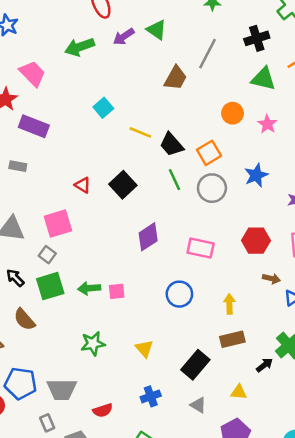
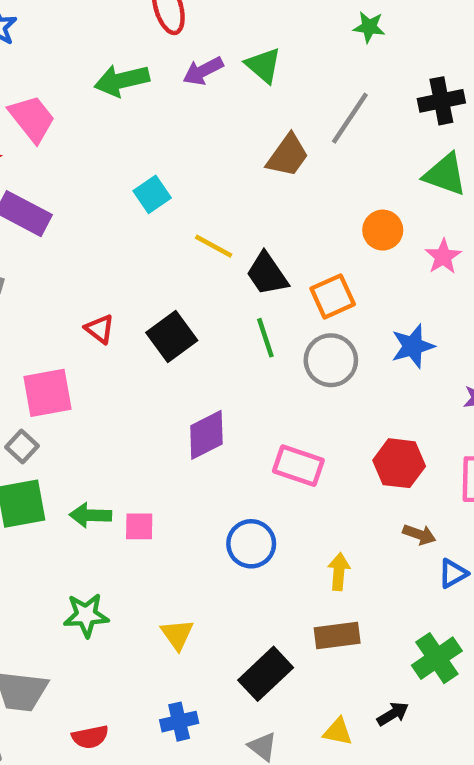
black arrow: (264, 365) -> (393, 714), moved

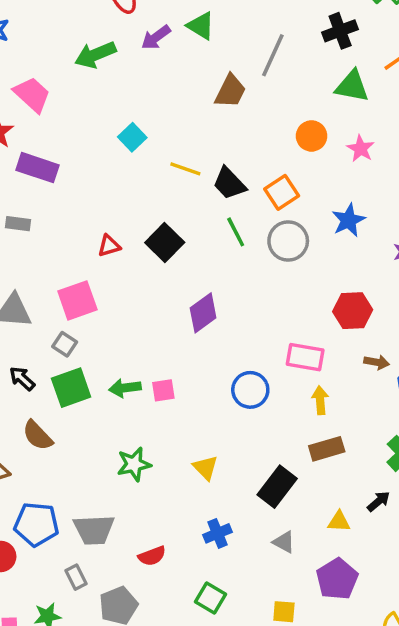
red triangle: (100, 329) -> (109, 246), turned -45
pink rectangle: (298, 466) -> (305, 357), moved

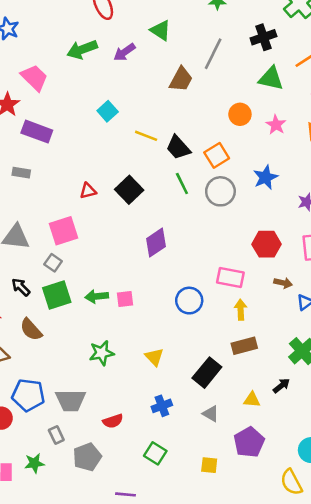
purple arrow: (156, 37) -> (125, 52), moved

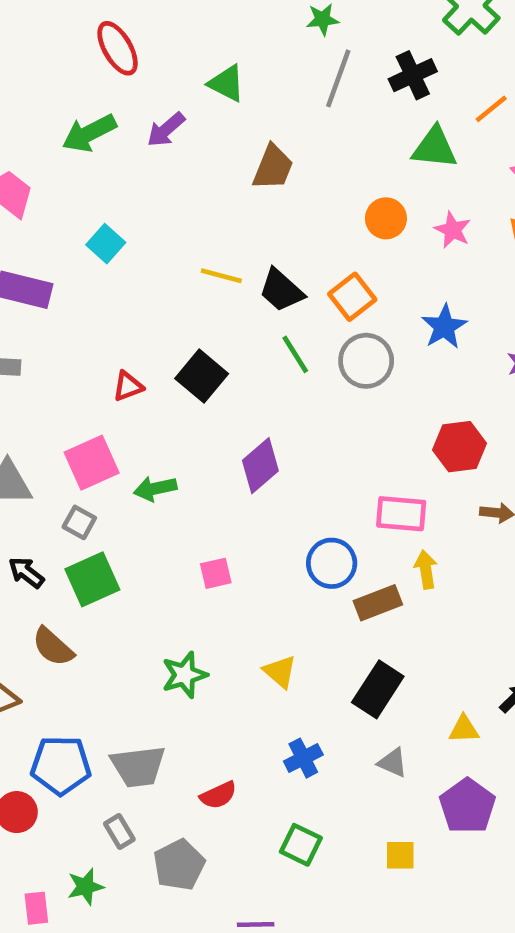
gray line: (213, 54) -> (338, 78), moved
cyan square: (108, 111) -> (106, 244), moved
green arrow: (97, 296) -> (155, 489), moved
brown rectangle: (244, 346) -> (378, 603), moved

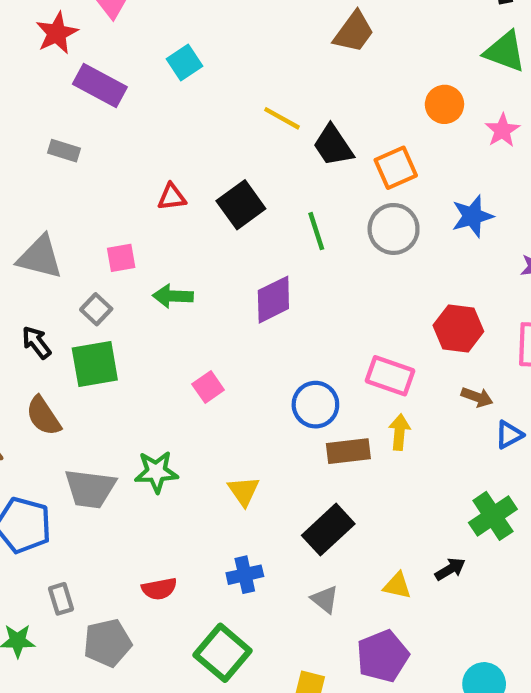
green line: (295, 354) -> (316, 231), moved
pink square: (92, 463) -> (121, 258), size x0.6
pink square: (216, 573) -> (208, 387), turned -36
gray trapezoid: (138, 766) -> (90, 489), moved
green square: (301, 845) -> (223, 653), size x1.4

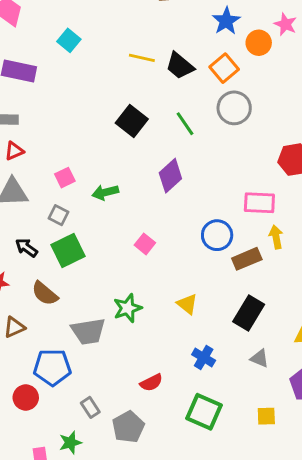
orange circle: (444, 104) -> (259, 43), moved
red triangle: (172, 197) -> (14, 151), moved
blue star: (472, 216) -> (226, 21), moved
blue cross: (245, 575) -> (204, 358), turned -30

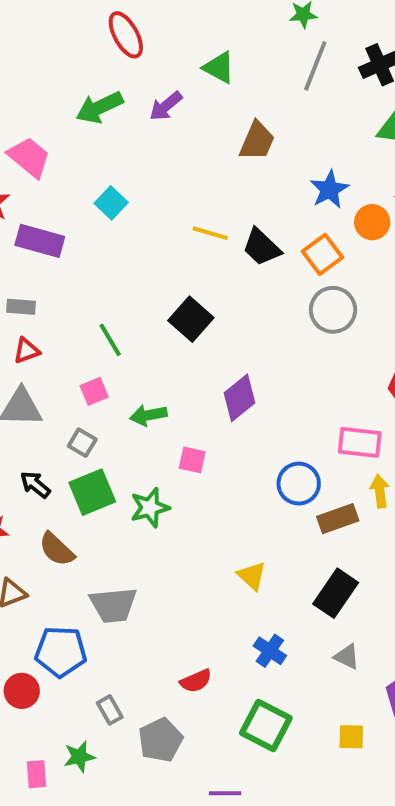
green line: (185, 124) -> (110, 340), moved
pink square: (145, 244) -> (192, 460), moved, turned -30
green star: (128, 308) -> (150, 508), moved

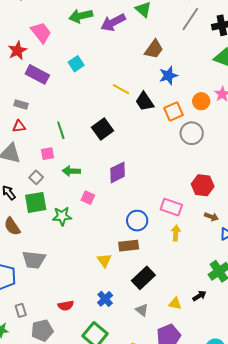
purple arrow: (166, 106) -> (113, 22), size x1.4
blue star: (329, 189) -> (168, 75), moved
gray circle: (333, 310) -> (192, 133), moved
brown rectangle: (338, 519) -> (129, 246), moved

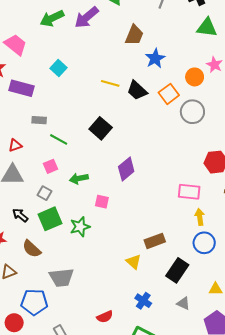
gray rectangle: (21, 104) -> (39, 120), moved
green line: (61, 130) -> (59, 139), turned -30
blue circle: (137, 221) -> (204, 243), moved

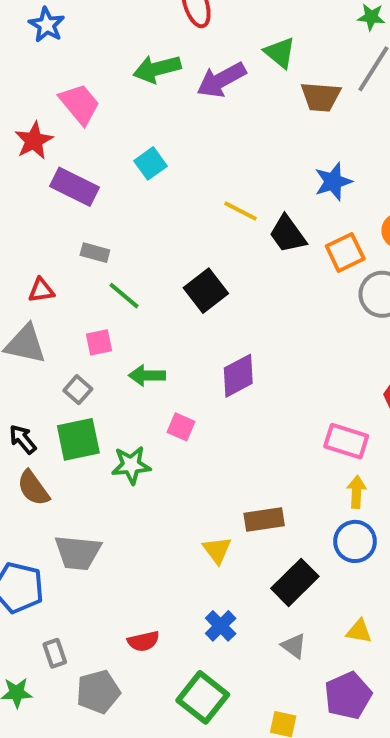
brown trapezoid: (134, 35) -> (321, 97), moved, turned 60
black arrow: (20, 215) -> (23, 439), moved

